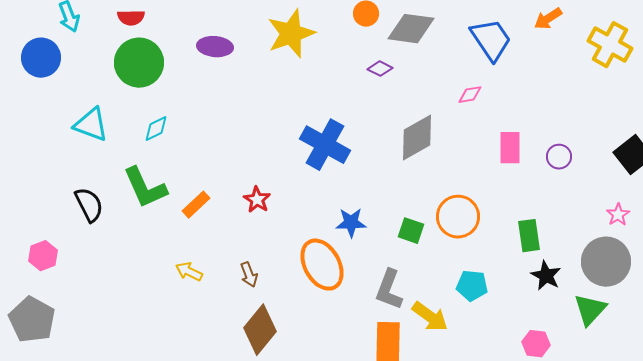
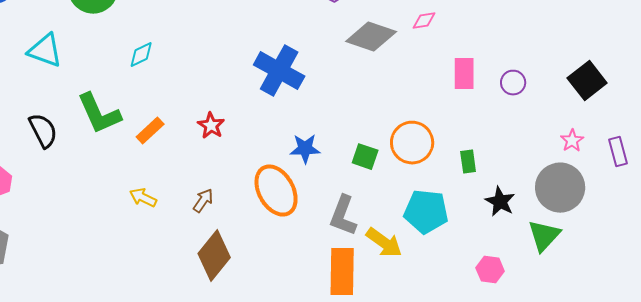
cyan diamond: (156, 129) -> (141, 55), moved
gray diamond: (417, 138) -> (371, 37), moved, turned 48
green rectangle: (529, 236) -> (468, 162), moved, size x0.7
brown arrow: (249, 275) -> (203, 201), turned -125
cyan pentagon: (472, 286) -> (426, 212), size x1.4

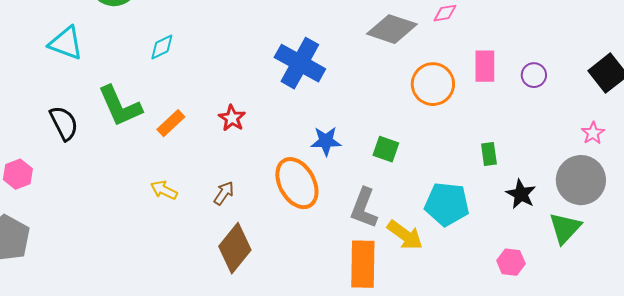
orange circle: (412, 143) -> (433, 84), moved

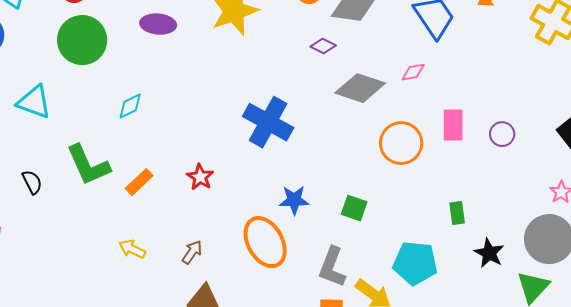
black semicircle: (64, 123) -> (32, 182), size x0.7

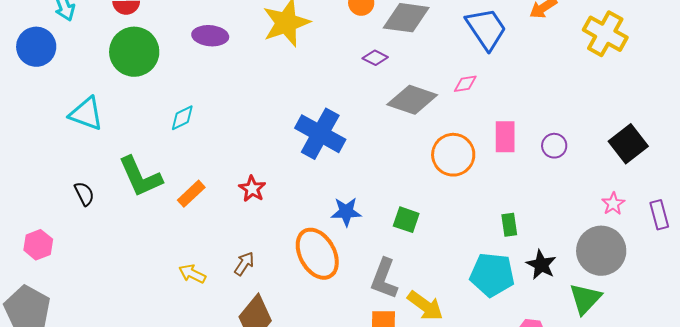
yellow arrow: (132, 249) -> (192, 274), moved
cyan pentagon: (415, 263) -> (492, 275), moved

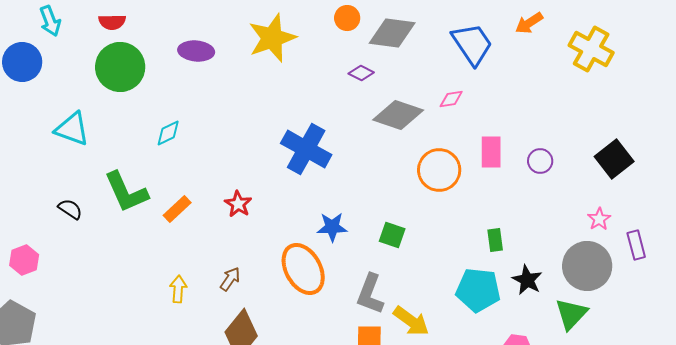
black semicircle: (84, 194) -> (70, 209), turned -30
purple rectangle: (659, 215) -> (636, 245), moved
yellow arrow: (192, 274) -> (178, 289), turned 68

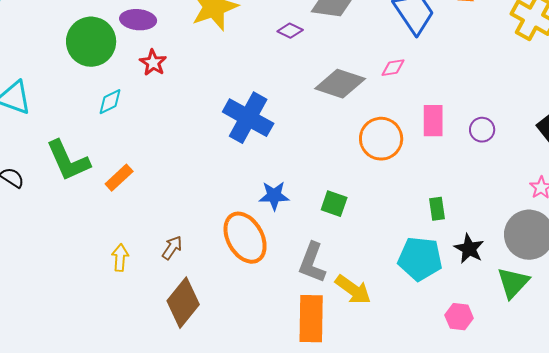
green circle: (120, 67) -> (91, 42), moved
purple diamond: (361, 73) -> (290, 31), moved
red star: (238, 204) -> (153, 63), moved

